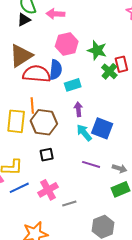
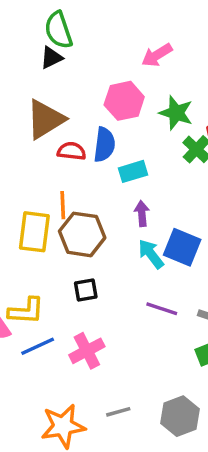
pink arrow: (55, 14) -> (157, 55), moved, turned -36
red semicircle: (37, 74) -> (71, 151), size x0.6
gray line: (69, 204) -> (118, 412), moved

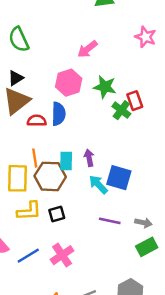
black triangle: (51, 58) -> (16, 78), moved
cyan rectangle: (133, 171) -> (66, 161), moved, turned -66
yellow L-shape: (26, 311) -> (29, 211), moved

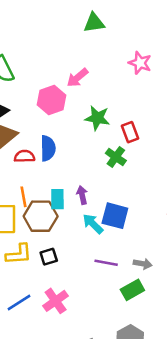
pink hexagon: (69, 83) -> (52, 100), moved
green cross: (121, 110) -> (116, 157), moved
green rectangle: (147, 247) -> (132, 290), moved

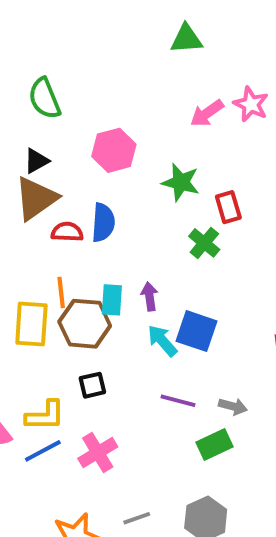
pink arrow: (77, 78) -> (207, 113), moved
yellow L-shape: (19, 254) -> (45, 416), moved

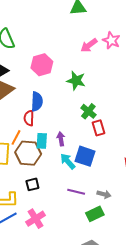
red rectangle: (228, 207) -> (99, 128), moved
red semicircle: (67, 232) -> (29, 118), moved, turned -91
orange line: (61, 293) -> (16, 137), turned 35

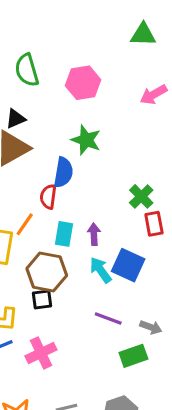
pink hexagon: (42, 65) -> (83, 83), moved
green star: (76, 81) -> (86, 140), moved
brown hexagon: (28, 153) -> (47, 272), moved

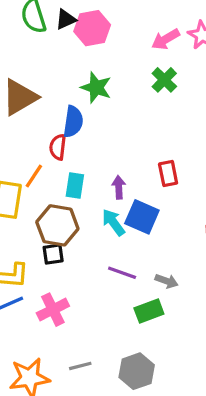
black triangle: (16, 119) -> (66, 19), moved
green cross: (141, 196) -> (164, 80), moved
purple arrow: (94, 234) -> (119, 187), moved

